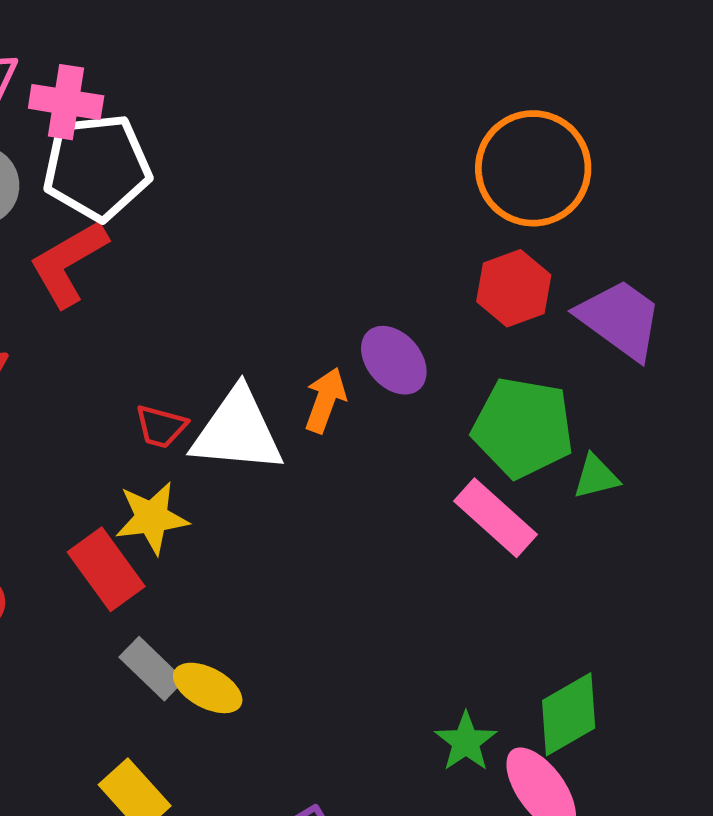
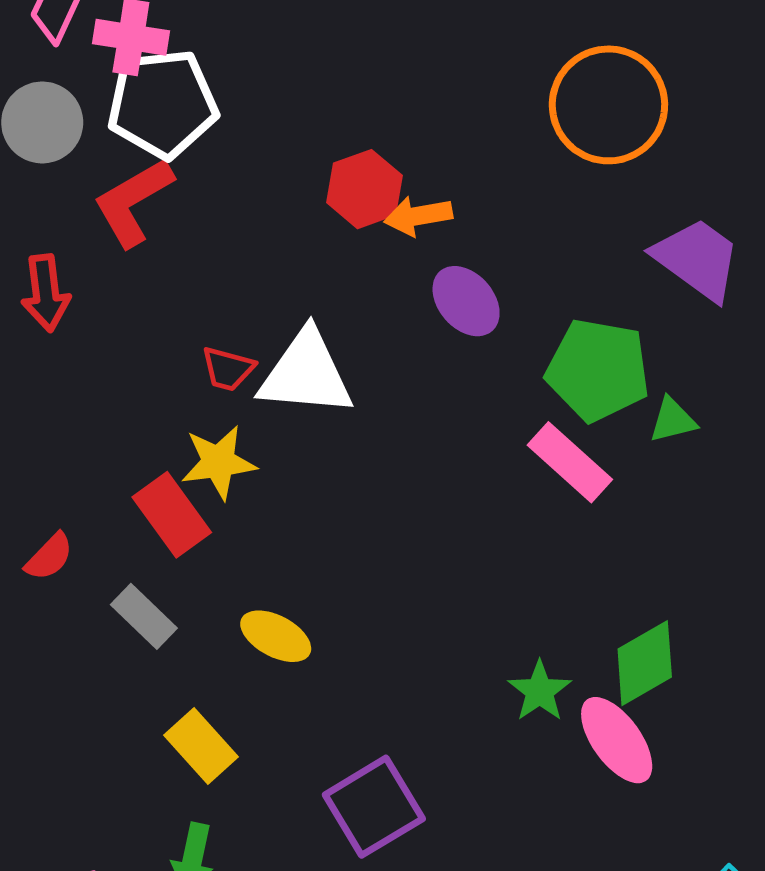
red hexagon: (514, 288) -> (364, 189), moved
orange arrow: (325, 400) -> (418, 216), moved, turned -120
gray rectangle: (152, 669) -> (144, 616), moved

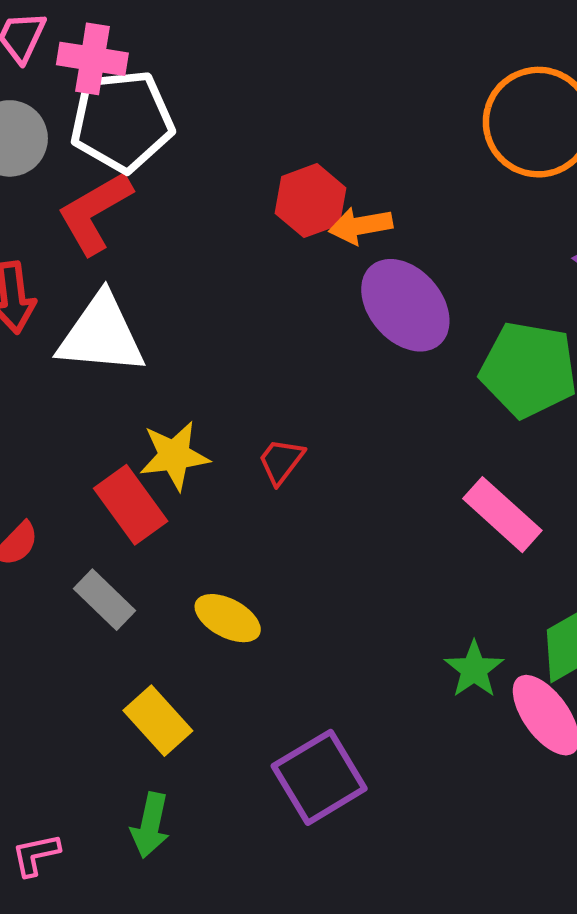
purple ellipse: (466, 301) -> (405, 305), size x1.4
red trapezoid: (228, 369) -> (281, 461), moved, turned 112
white triangle: (306, 373) -> (101, 335), moved
pink rectangle: (570, 462) -> (502, 515), moved

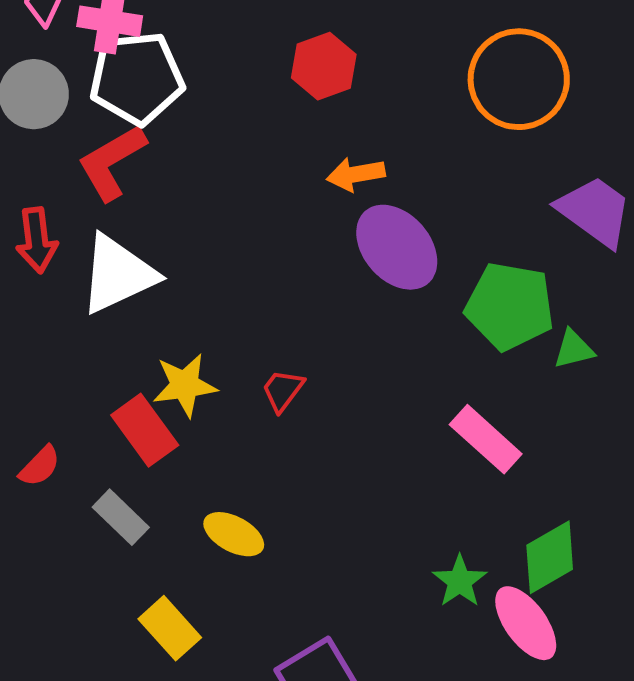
red hexagon: (311, 201) -> (324, 66), moved
white triangle: (101, 335) -> (118, 274), turned -30

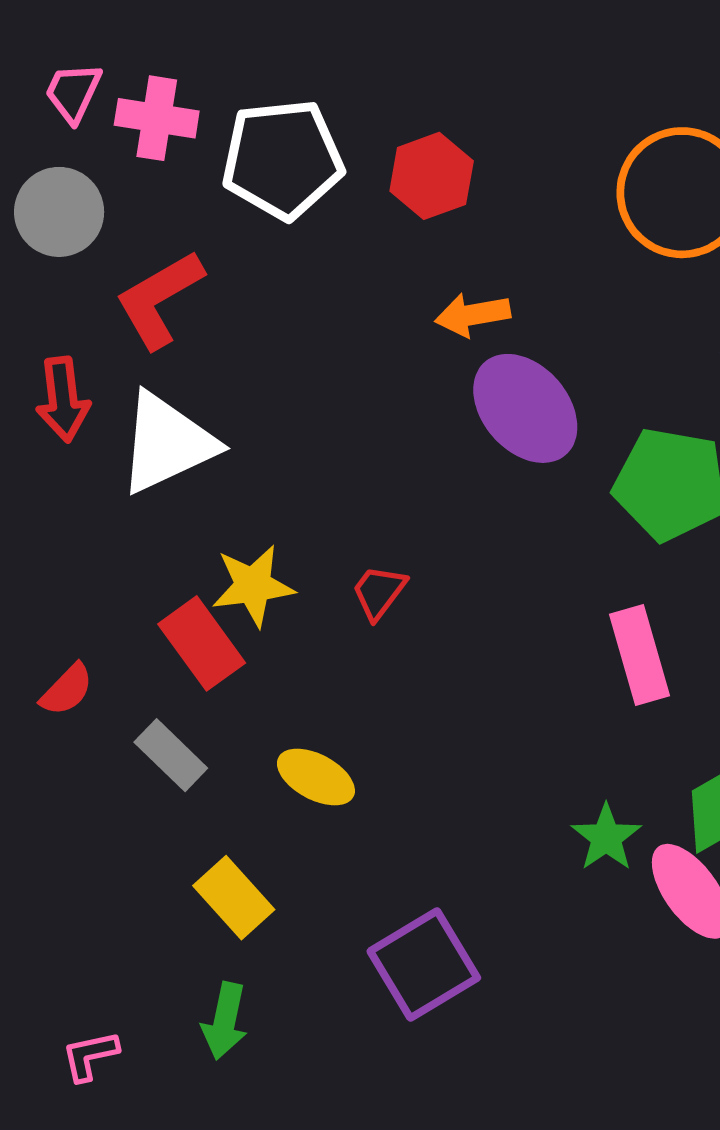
white pentagon: (137, 78) -> (283, 159), moved
pink rectangle: (486, 439) -> (640, 655), turned 32

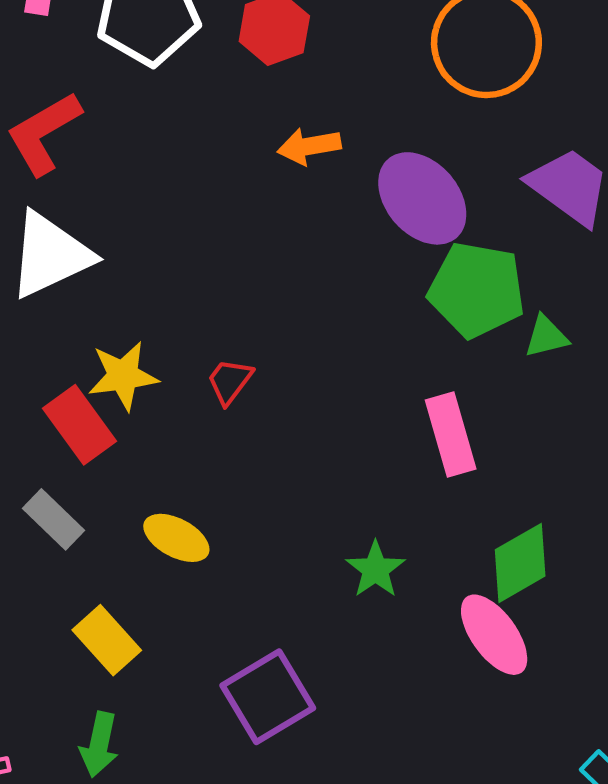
purple ellipse: (525, 408) -> (422, 198), moved
green star: (606, 837) -> (375, 569), moved

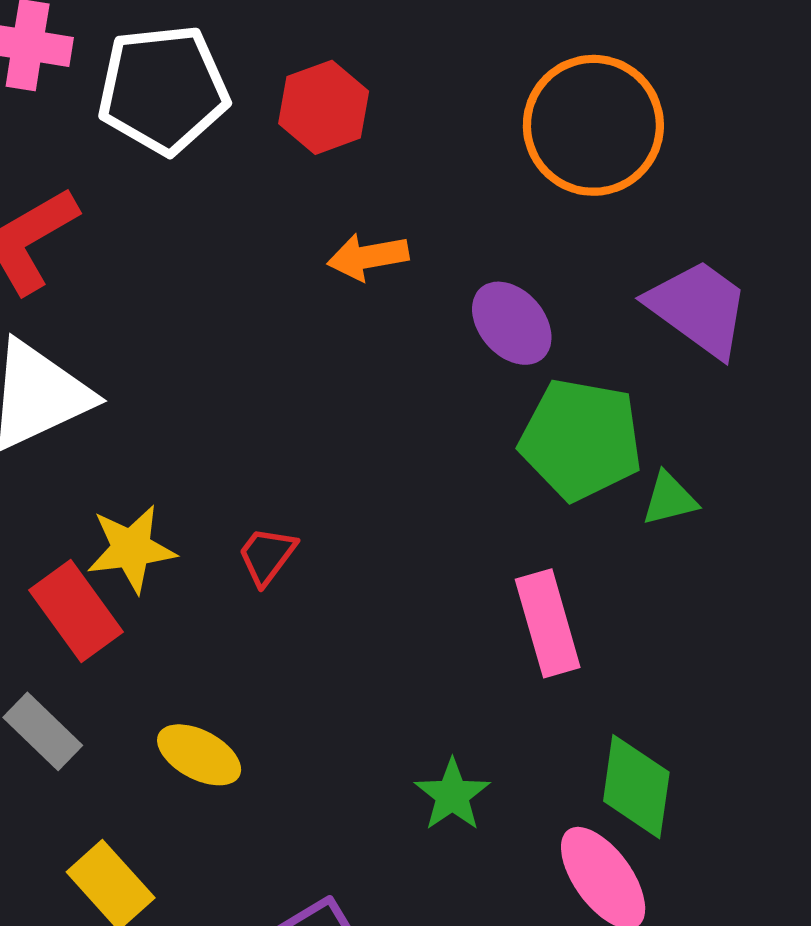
purple ellipse: (422, 198) -> (512, 323), size x0.7
green diamond: (520, 563) -> (636, 787), turned -52

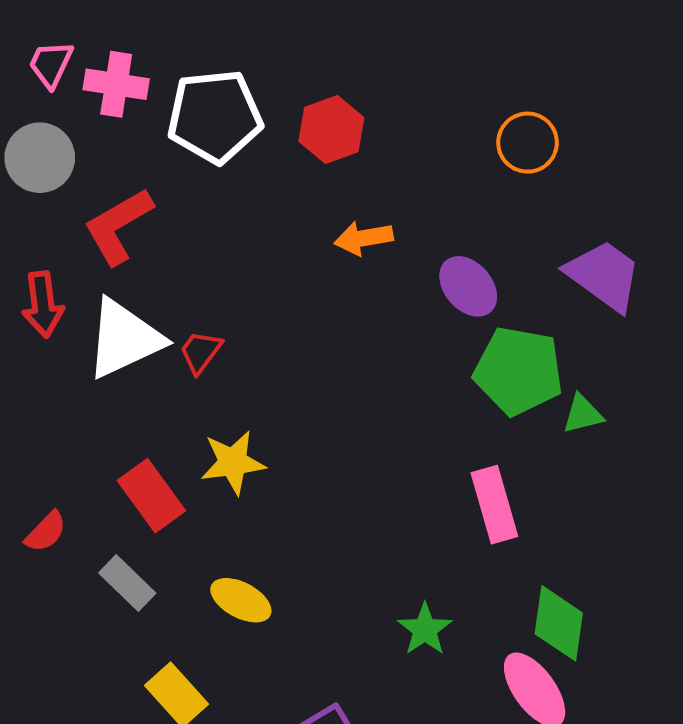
orange circle: (593, 125) -> (528, 143), size x0.6
yellow star: (131, 549) -> (233, 462), moved
red trapezoid: (267, 556) -> (201, 352), moved

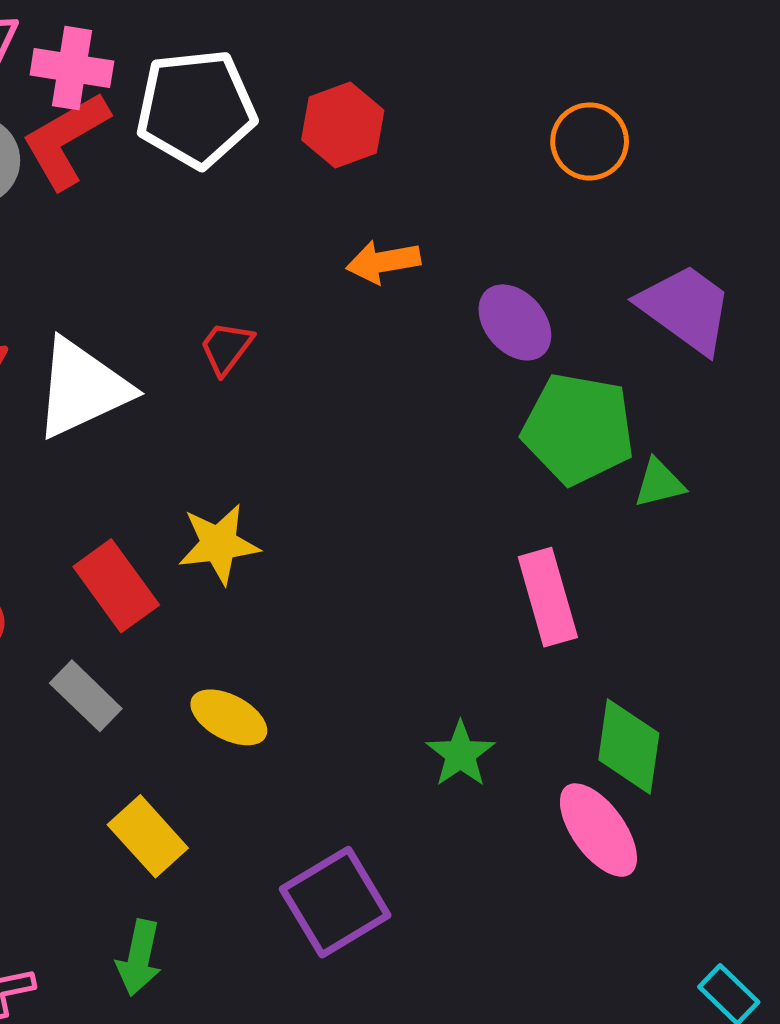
red L-shape: (118, 226) -> (66, 140), moved
red trapezoid: (201, 352) -> (226, 348), moved

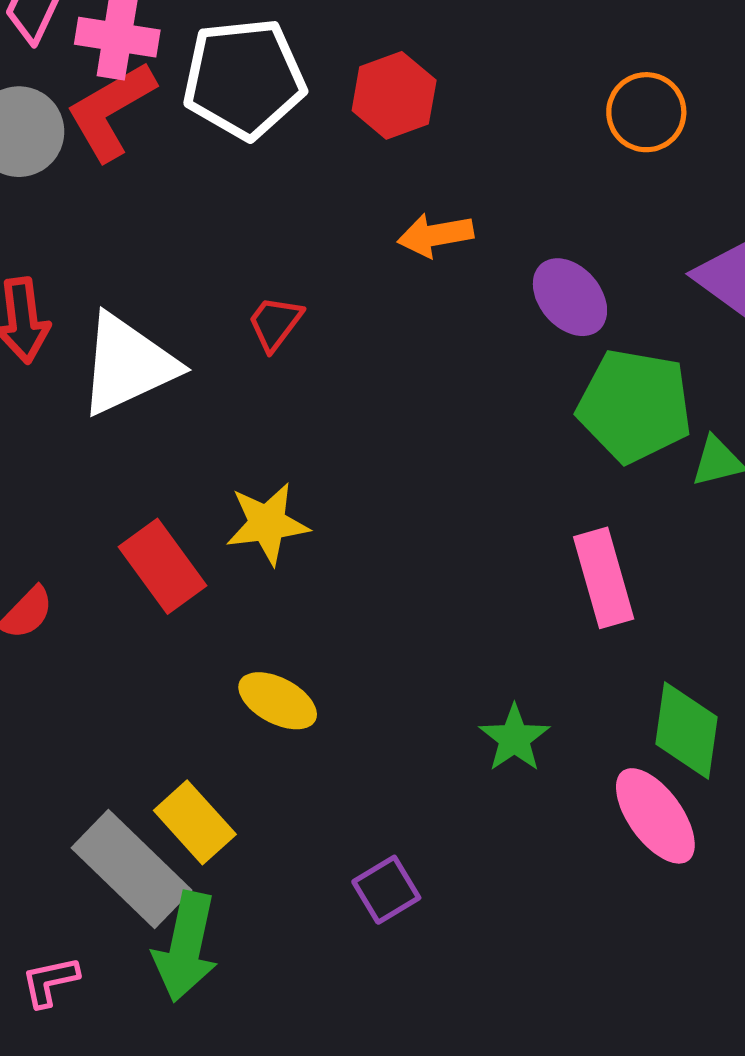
gray rectangle: (86, 696) -> (131, 869), moved, size x1.6
purple square: (335, 902) -> (386, 890), size x0.6
green arrow: (139, 958) -> (186, 947), size x1.4

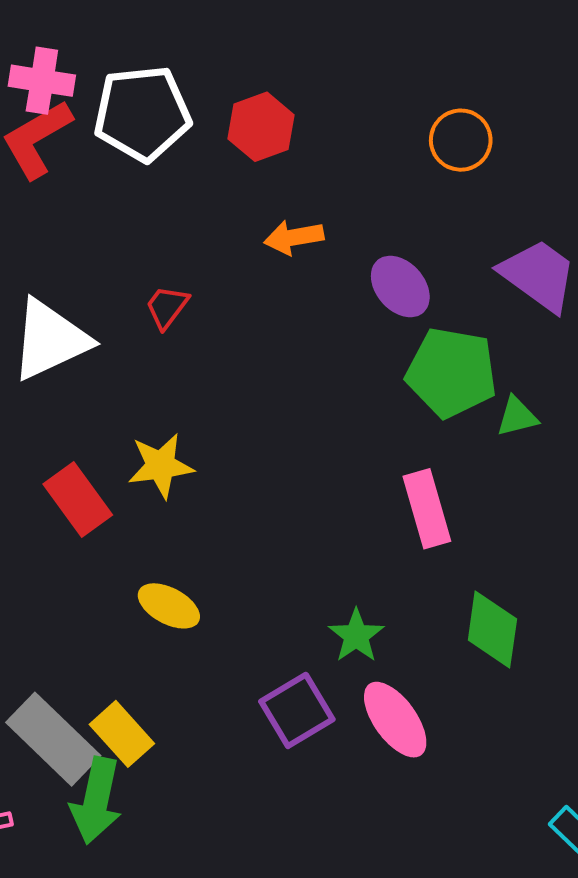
pink ellipse: (655, 816) -> (395, 720), moved
yellow rectangle: (195, 822) -> (122, 734), moved
purple square: (386, 890) -> (297, 710), moved, size x1.4

